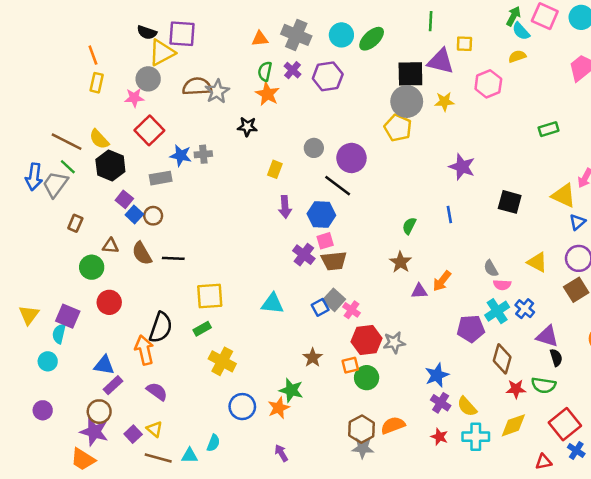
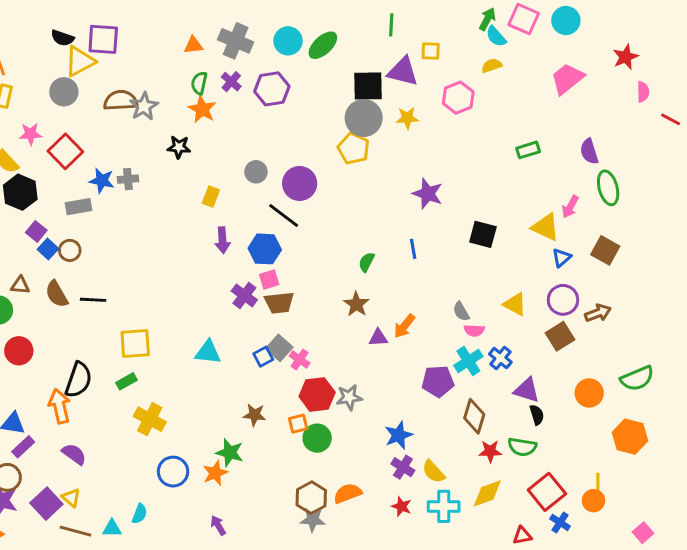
pink star: (134, 98) -> (30, 134), moved
brown star: (313, 358) -> (255, 415), turned -30
purple square: (133, 434) -> (46, 504), size x1.5

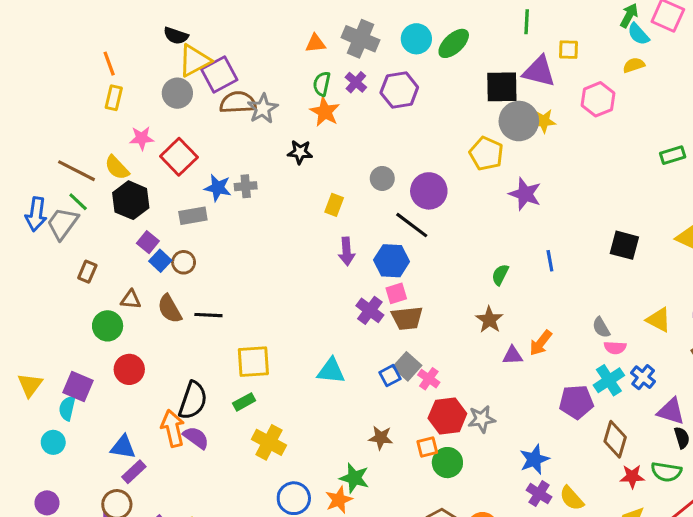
purple square: (103, 39) -> (219, 74), moved, turned -32
gray circle: (364, 118) -> (519, 121), moved
purple star: (428, 194) -> (525, 194), moved
purple semicircle: (74, 454) -> (196, 438), moved

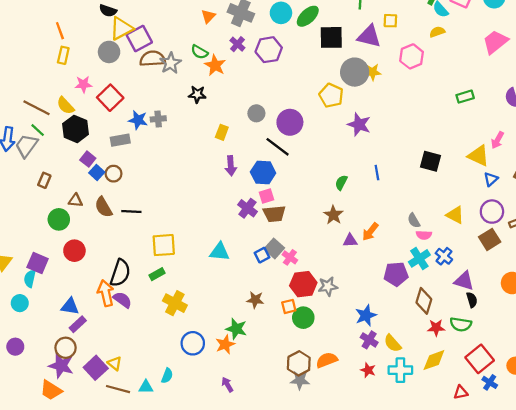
orange triangle: (316, 43) -> (208, 16), turned -40
green semicircle: (322, 84) -> (199, 52), moved, turned -72
black square: (502, 87) -> (331, 37), moved

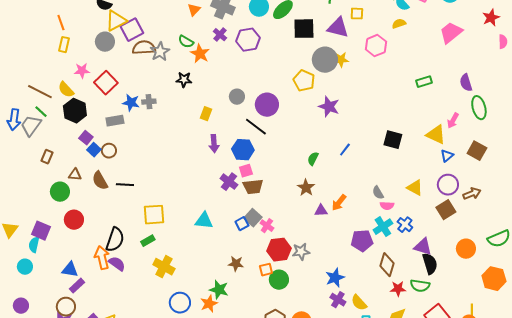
blue line: (377, 173) -> (345, 150), turned 48
black semicircle: (472, 300) -> (430, 264), size x1.5

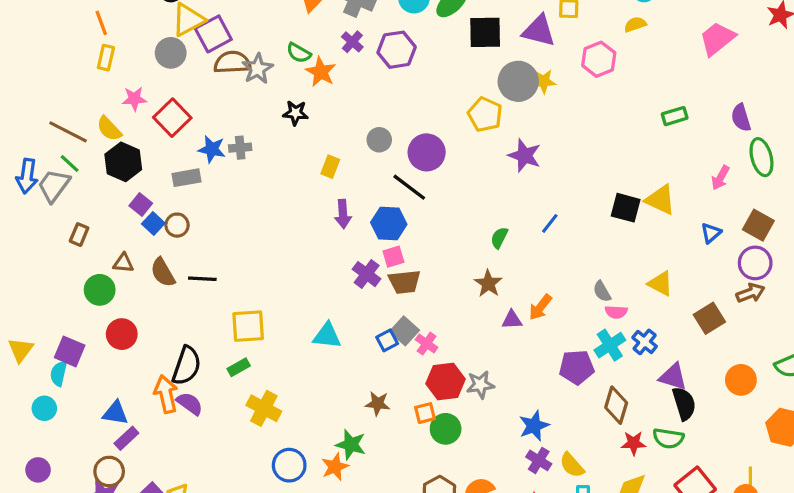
yellow triangle: (436, 135) -> (660, 200), moved
purple circle: (448, 185) -> (755, 263), moved

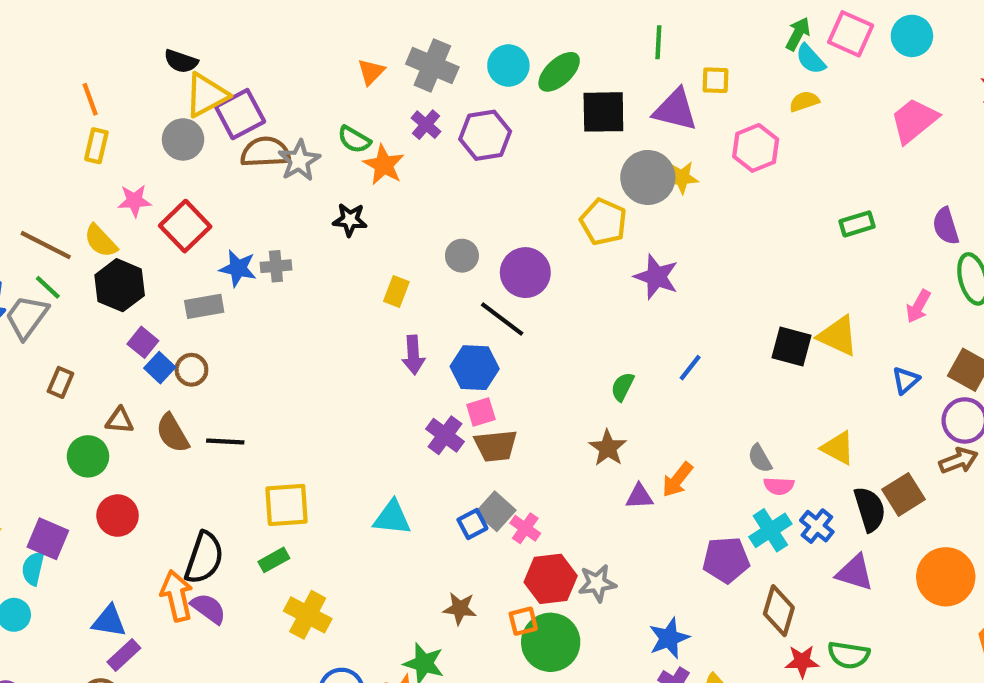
orange circle: (741, 380) -> (946, 577), size x1.4
black semicircle: (684, 404) -> (870, 509), moved
green circle: (446, 429) -> (551, 642), size x1.4

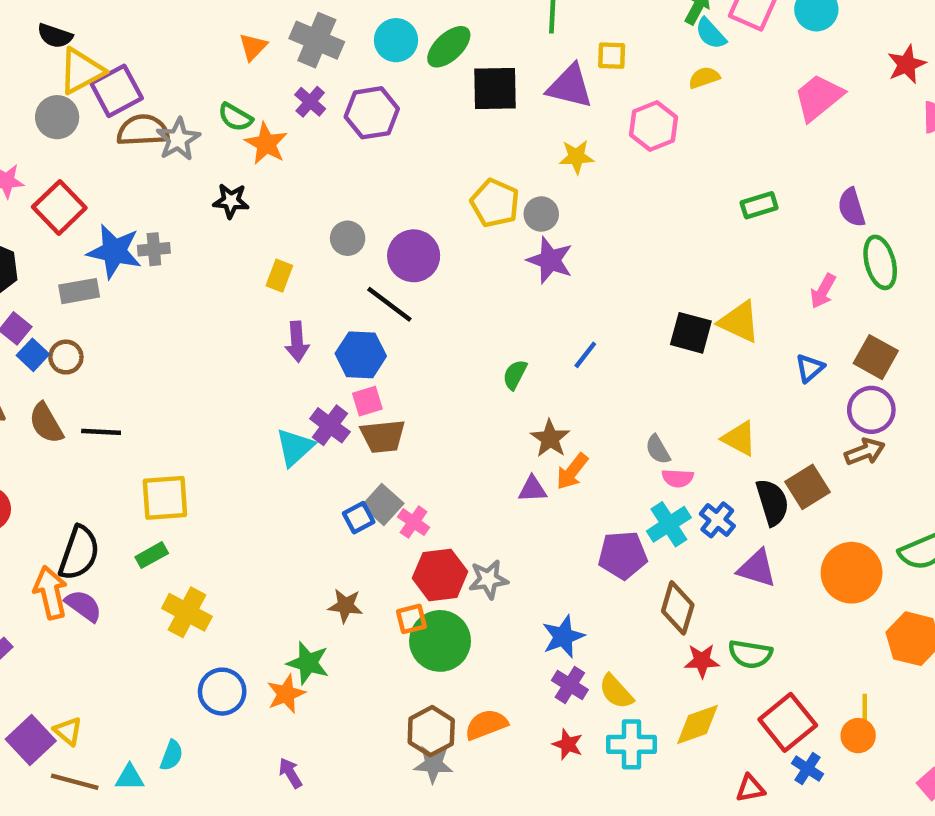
gray circle: (648, 177) -> (541, 214), moved, size x0.6
blue star: (238, 268) -> (114, 251), size x1.4
brown star: (608, 448) -> (550, 438), moved
cyan triangle: (392, 518) -> (295, 447), moved, turned -48

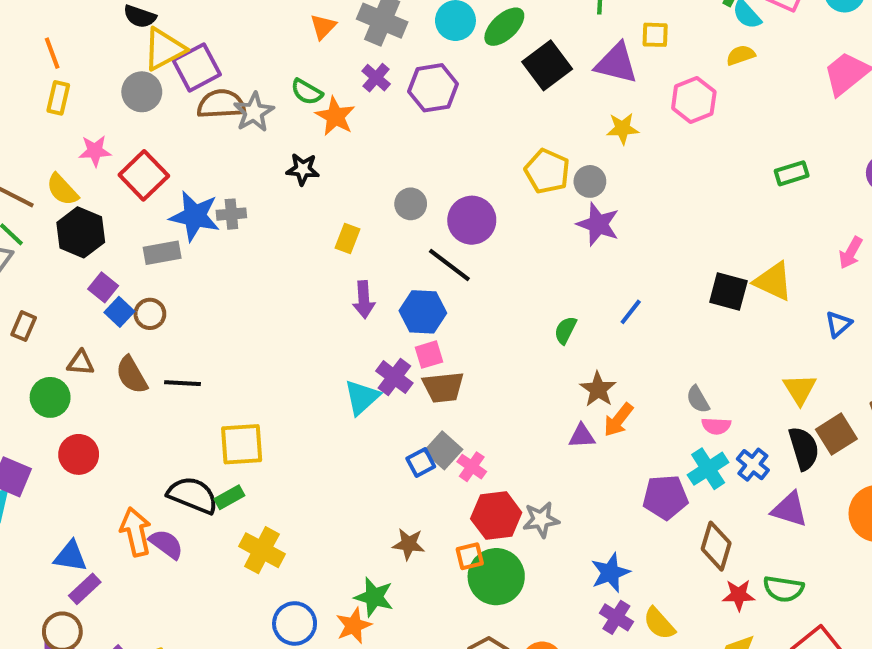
black square: (495, 89) -> (547, 65), turned -36
yellow triangle: (739, 438) -> (800, 389), moved, turned 30
black semicircle: (79, 553) -> (193, 495), moved, turned -87

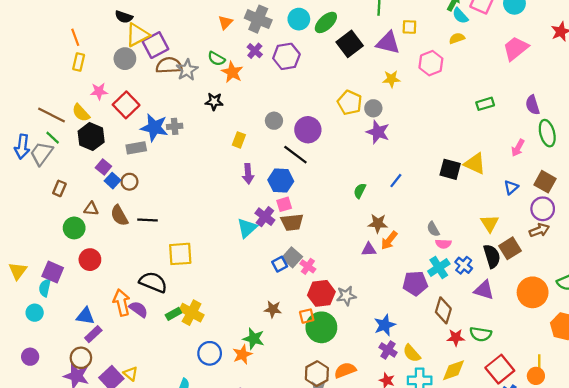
brown star: (598, 389) -> (378, 223), turned -30
green rectangle: (229, 497) -> (173, 314), moved

